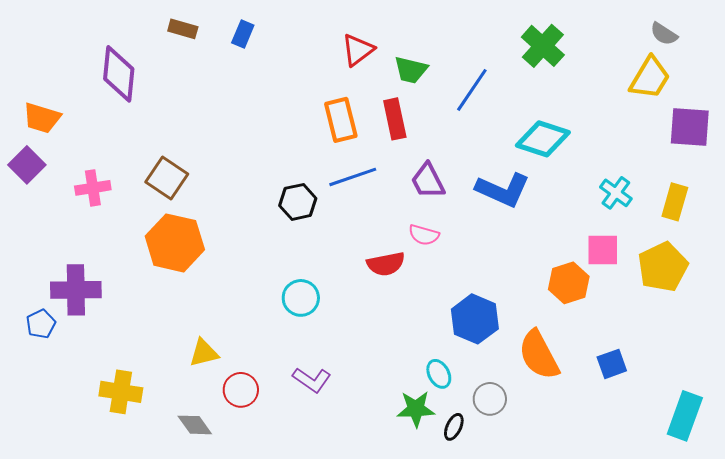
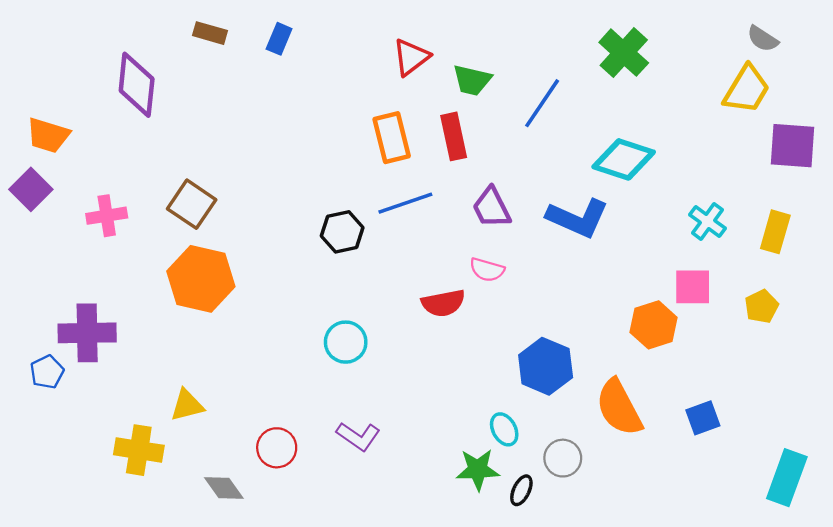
yellow pentagon: (663, 267) -> (762, 306), size x0.6
yellow triangle: (204, 353) -> (187, 405), moved

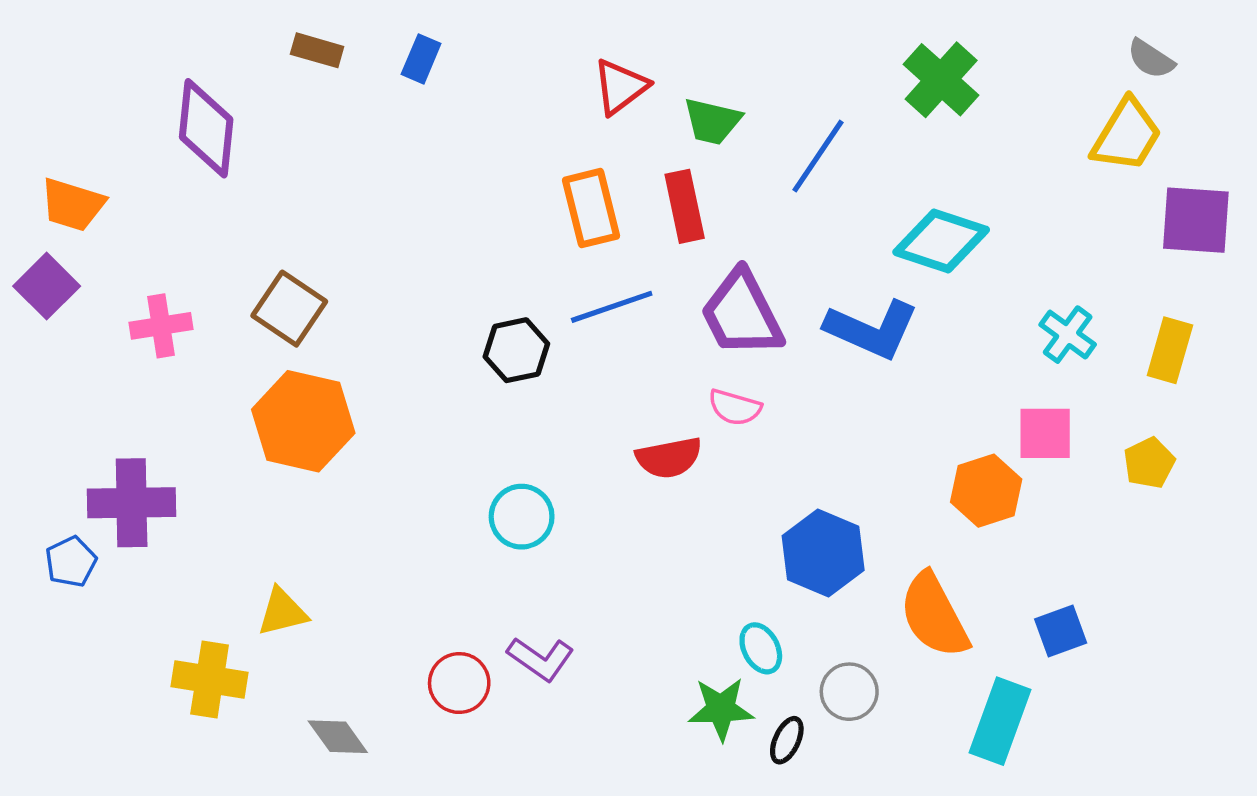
purple trapezoid: (492, 208) -> (742, 314), size x1.4
red circle: (277, 448) -> (459, 683), moved
cyan rectangle: (787, 478) -> (1000, 721), moved

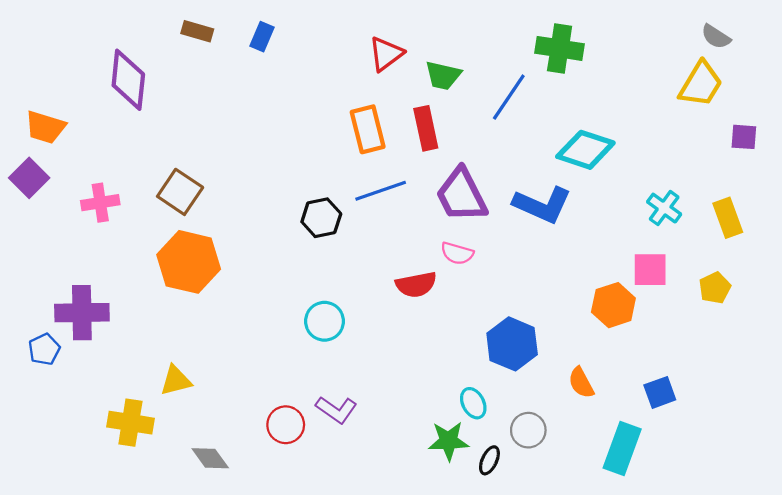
green cross: (941, 80) -> (560, 48), moved, turned -33
purple square: (1196, 220) -> (744, 137), size x0.6
yellow rectangle: (1170, 350) -> (728, 218), turned -36
orange semicircle: (934, 615) -> (581, 383), size x0.6

